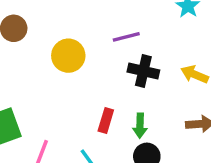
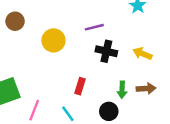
green arrow: (140, 126) -> (122, 90), moved

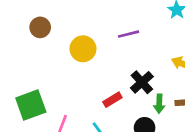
black cross: (106, 51) -> (142, 82), moved, turned 35
red rectangle: (80, 86) -> (112, 100), turned 42

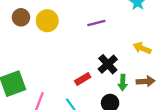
yellow circle: (83, 49) -> (47, 21), moved

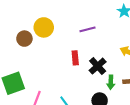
brown circle: (21, 17) -> (24, 39), moved
red rectangle: (83, 79) -> (75, 58), moved, turned -64

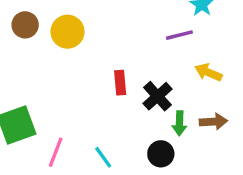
purple line: (87, 29) -> (179, 35), moved
brown circle: (24, 39) -> (25, 25), moved

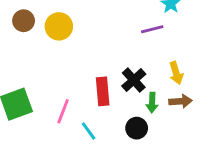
yellow arrow: (208, 72) -> (176, 73), moved, turned -130
red rectangle: (120, 83) -> (103, 91), moved, size x1.4
pink line: (56, 152) -> (63, 111), moved

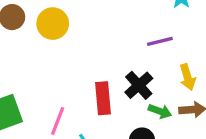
purple line: (152, 29) -> (160, 41), moved
green arrow: (152, 103) -> (160, 111), turned -72

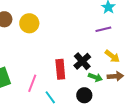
purple line: (160, 41) -> (103, 29), moved
yellow arrow: (188, 77) -> (112, 56), turned -35

